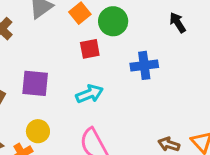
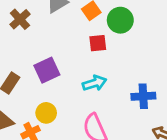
blue cross: (144, 65) -> (143, 96), moved
purple square: (35, 83) -> (47, 70), turned -35

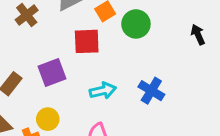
red square: (98, 43) -> (87, 41), moved, size x1.4
blue cross: (143, 96) -> (151, 91), moved, turned 30

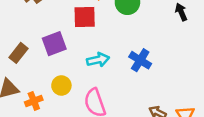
yellow circle: (48, 119) -> (61, 85), moved

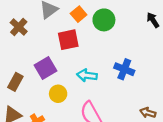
cyan arrow: (98, 60) -> (87, 75), turned -150
yellow circle: (61, 85) -> (58, 94), moved

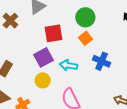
orange square: (79, 14) -> (85, 38), moved
purple square: (46, 68) -> (44, 57), moved

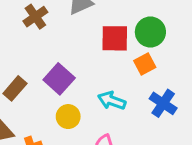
red square: (53, 33) -> (115, 38), moved
purple square: (44, 57) -> (59, 79), moved, turned -30

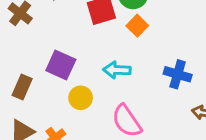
blue cross: (163, 103) -> (178, 74), moved

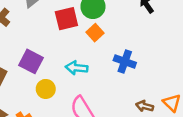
blue cross: (178, 74) -> (125, 62), moved

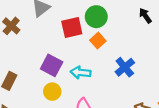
purple square: (31, 61) -> (52, 65), moved
blue cross: (125, 62) -> (125, 67), turned 30

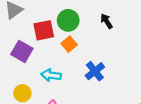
black arrow: (145, 16) -> (107, 21), moved
purple square: (52, 65) -> (22, 51), moved

